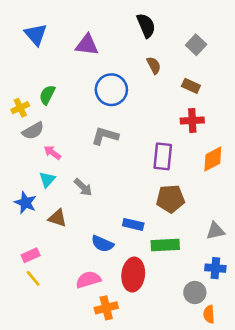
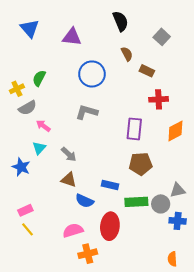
brown rectangle: (191, 86) -> (147, 71), moved
brown triangle: (57, 218) -> (69, 180), moved
gray circle: (195, 292) -> (161, 204), moved

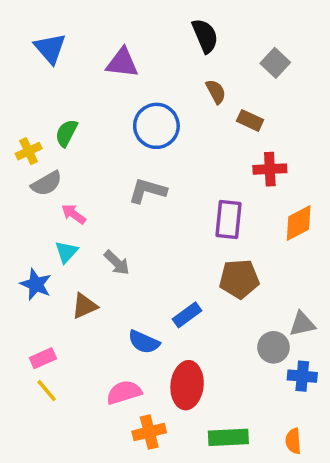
brown triangle: (69, 180) -> (84, 306), moved, turned -42
blue rectangle: (110, 185) -> (187, 315), turned -49
green rectangle: (136, 202) -> (228, 437), moved

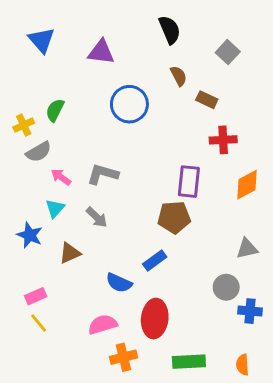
gray L-shape: (147, 191) -> (103, 174), moved
brown pentagon: (239, 279) -> (174, 217), moved
gray triangle: (302, 324) -> (247, 249), moved

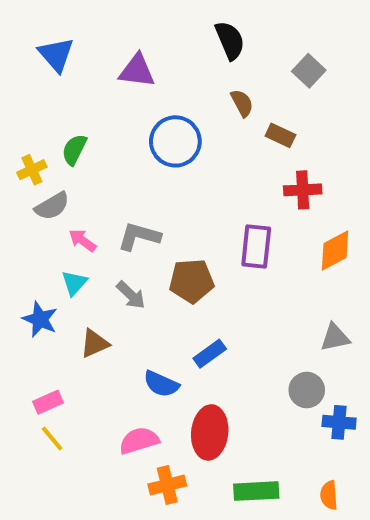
brown pentagon: (174, 217) -> (192, 281), moved

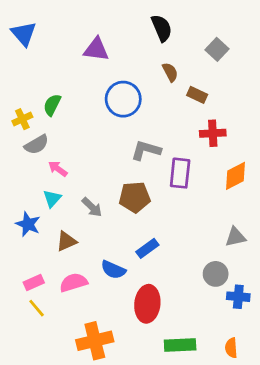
blue triangle: (56, 55) -> (24, 34), moved
gray L-shape: (139, 236) -> (146, 150), moved
pink semicircle: (139, 441) -> (73, 282), moved
orange cross: (167, 485) -> (95, 341), moved, size x1.4

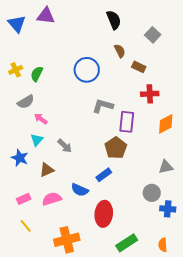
purple triangle: (96, 49) -> (46, 16), moved
yellow cross: (22, 119) -> (16, 70), moved
brown pentagon: (135, 197) -> (116, 148), moved, turned -30
yellow line: (37, 308) -> (26, 226), moved
green rectangle: (180, 345) -> (127, 243), turned -30

